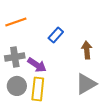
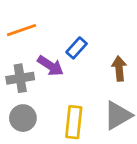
purple arrow: (37, 65) -> (50, 66), moved
yellow rectangle: (38, 89) -> (74, 122), moved

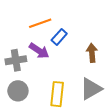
orange line: (22, 30) -> (40, 23), moved

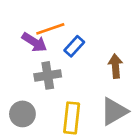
purple arrow: (39, 51) -> (34, 42), moved
gray cross: (16, 60) -> (48, 75), moved

